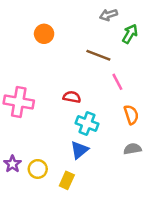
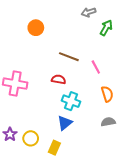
brown line: (98, 55) -> (69, 57), moved

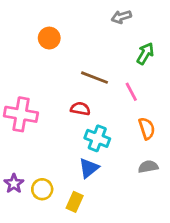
green arrow: (106, 28) -> (145, 54), moved

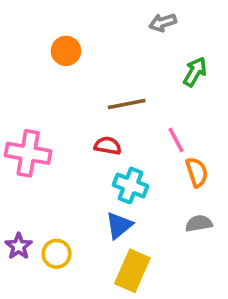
brown line: (94, 78) -> (127, 104), turned -32
pink line: (131, 92) -> (176, 140), moved
yellow rectangle: (75, 202) -> (132, 271), moved, size x1.5

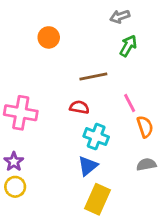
green arrow: (195, 72) -> (128, 46), moved
purple star: (19, 246) -> (14, 162), moved
yellow circle: (57, 254) -> (15, 187), moved

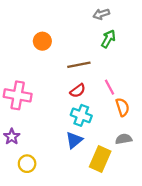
orange circle: (49, 37) -> (42, 41), moved
red semicircle: (79, 107) -> (78, 91), moved, turned 133
yellow circle: (15, 187) -> (27, 164), moved
yellow rectangle: (98, 199) -> (100, 159), moved

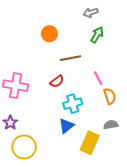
orange circle: (42, 41) -> (49, 34), moved
red semicircle: (78, 91) -> (57, 81), moved
cyan cross: (81, 115) -> (73, 104), turned -36
yellow circle: (27, 164) -> (24, 147), size x1.5

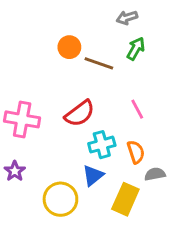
brown line: (71, 58) -> (99, 63), moved, turned 30
red semicircle: (57, 81) -> (80, 114), size x1.5
orange semicircle: (110, 96) -> (136, 152), moved
yellow circle: (24, 147) -> (60, 199), moved

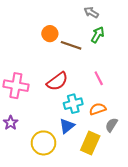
gray arrow: (127, 18) -> (91, 12), turned 48
orange semicircle: (136, 152) -> (98, 109), turned -91
gray semicircle: (155, 174) -> (111, 125), turned -48

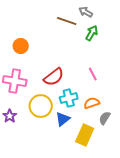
orange circle: (50, 34) -> (21, 46), moved
brown line: (71, 45) -> (67, 21), moved
yellow circle: (44, 143) -> (41, 106), moved

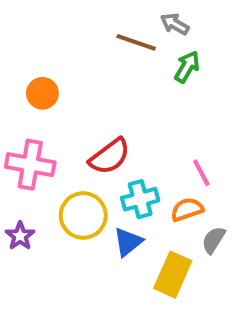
pink line: (93, 74) -> (201, 173), moved

